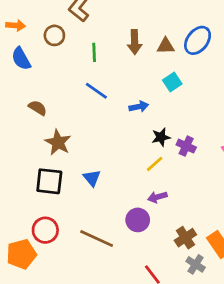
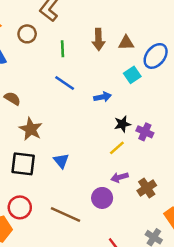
blue ellipse: (198, 40) -> (156, 56), moved
brown cross: (185, 238) -> (147, 188), moved

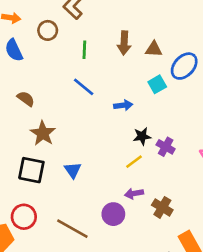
brown cross: (147, 188) -> (162, 207), turned -30

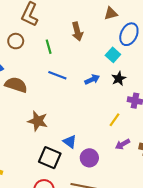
brown triangle: (154, 49) -> (111, 14), moved
brown semicircle: (26, 99) -> (16, 85), moved, size x1.5
black star: (142, 136) -> (119, 79), moved
black square: (31, 170) -> (50, 158), moved, turned 30
purple circle: (113, 214) -> (89, 158), moved

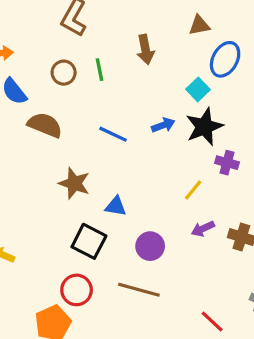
brown circle: (16, 41) -> (64, 73), moved
blue line: (57, 75) -> (113, 134), moved
black star: (119, 79) -> (204, 127), size x1.6
blue triangle: (70, 142) -> (116, 206), moved, turned -32

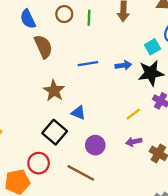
brown semicircle: (45, 125) -> (43, 47), turned 30
blue line: (113, 134) -> (88, 64), turned -48

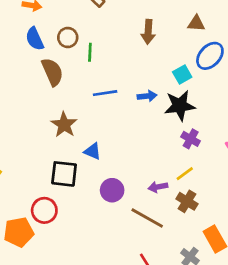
brown circle: (64, 14) -> (68, 37), moved
green line: (89, 18) -> (90, 52), moved
yellow line: (133, 114) -> (185, 174), moved
black square: (55, 132) -> (64, 174), turned -35
brown line: (81, 173) -> (147, 218), moved

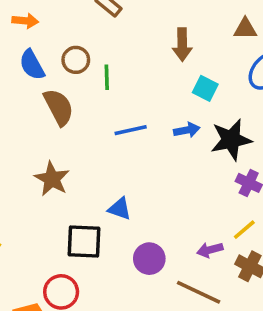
cyan square: (182, 74) -> (205, 88), moved, turned -30
brown star: (64, 125) -> (52, 179), moved

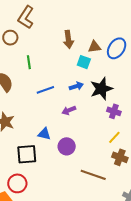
brown triangle: (245, 29) -> (95, 47), moved
brown circle: (76, 60) -> (10, 38), moved
purple arrow: (210, 250) -> (69, 110), moved
purple circle: (149, 259) -> (67, 146), moved

